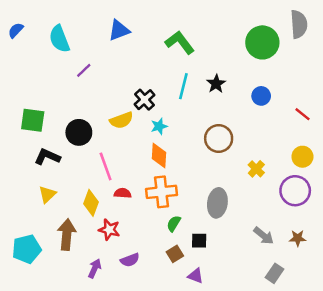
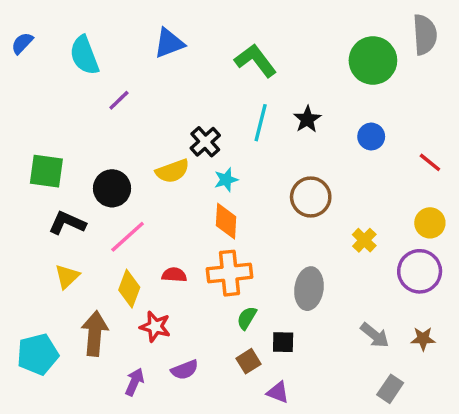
pink line: (106, 166) -> (128, 237), moved, turned 68

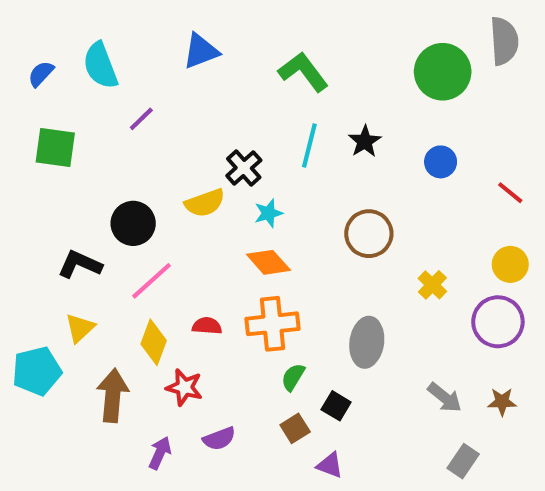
blue semicircle: (22, 43) -> (41, 74), moved
green square: (46, 171) -> (55, 148), moved
orange diamond: (226, 221) -> (268, 262), turned -45
black square: (283, 342) -> (336, 406), turned 30
cyan pentagon: (38, 354) -> (37, 371), moved

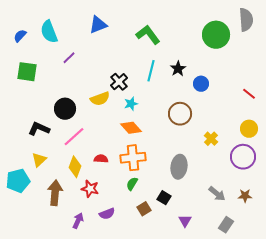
blue circle: (441, 162) -> (201, 84), moved
green semicircle: (293, 377) -> (132, 184), moved
purple triangle: (330, 465) -> (185, 221), moved, turned 40

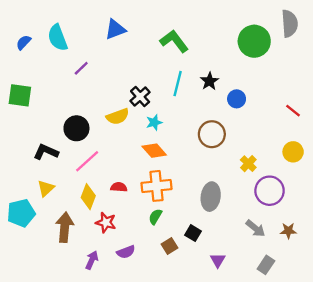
green square: (27, 72) -> (20, 95), moved
purple circle: (243, 157) -> (270, 191), moved

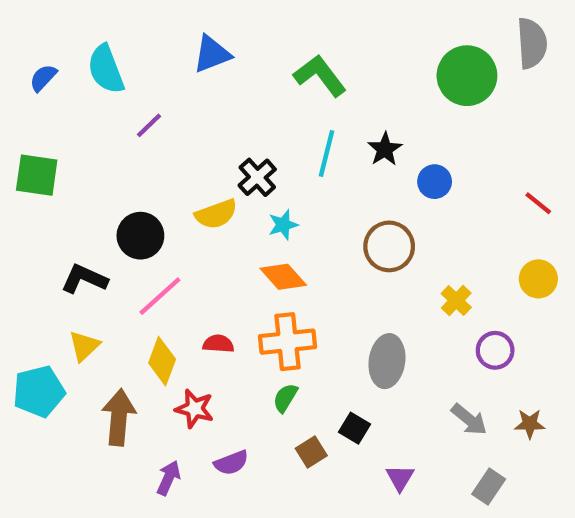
purple circle: (270, 191) -> (495, 350), size x0.7

